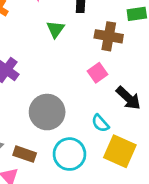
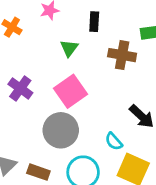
pink square: (98, 73) -> (71, 91), moved, size x1.6

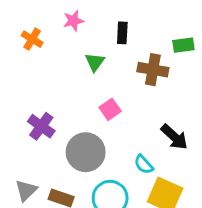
purple cross: (20, 88) -> (41, 126), moved
pink square: (71, 91) -> (110, 109), moved, size x0.6

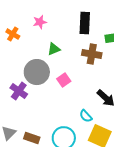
black rectangle: (122, 33) -> (85, 23), moved, size x1.5
green triangle: (95, 62) -> (54, 49), turned 32
gray circle: (86, 152) -> (37, 72), moved

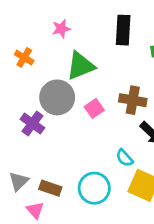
orange cross: (13, 34) -> (24, 58), moved
green triangle: (54, 49) -> (81, 66), size x1.6
brown cross: (92, 54) -> (133, 100), moved

